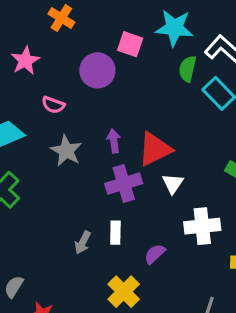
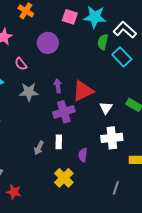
pink square: (130, 44) -> (70, 17), moved
pink semicircle: (53, 105) -> (21, 64), turned 32
gray star: (66, 151) -> (29, 92), turned -30
white triangle: (173, 184) -> (106, 108), moved
purple semicircle: (155, 254) -> (83, 155), turned -40

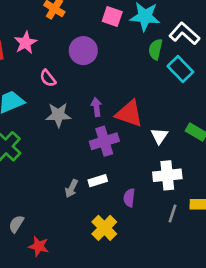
red triangle: (83, 91) -> (129, 114), turned 45
white rectangle: (59, 142) -> (98, 181), turned 72
gray line: (116, 188) -> (173, 213), moved

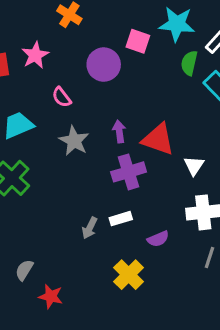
pink square: (112, 16) -> (138, 41), moved
gray star: (58, 115) -> (74, 141), turned 30
purple semicircle: (129, 198) -> (158, 239), turned -120

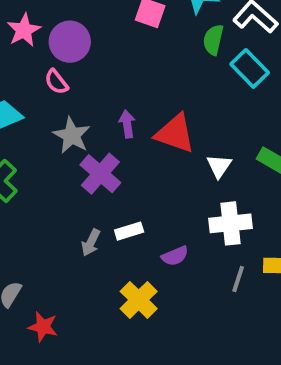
purple circle: (104, 65) -> (70, 42), moved
purple cross: (129, 172) -> (100, 174), moved, turned -32

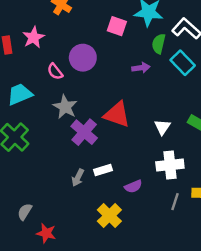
purple circle: (70, 42) -> (83, 58), moved
purple arrow: (127, 124) -> (141, 68), moved, turned 90
red triangle: (175, 133) -> (117, 114), moved

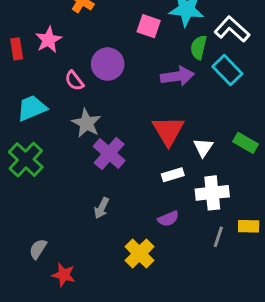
purple arrow: (141, 68) -> (177, 76), size x1.5
red triangle: (117, 114) -> (168, 131), moved, turned 40
white rectangle: (103, 170) -> (173, 175), moved

